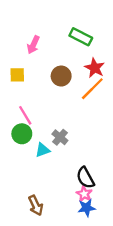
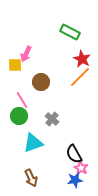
pink arrow: (33, 45) -> (26, 54), moved
brown circle: (61, 76) -> (41, 82), moved
cyan triangle: (43, 150) -> (33, 143), moved, size x1.5
pink star: (84, 194) -> (81, 168), moved

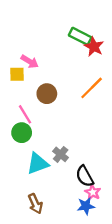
pink arrow: (26, 54) -> (30, 62), turned -84
red star: (82, 59) -> (94, 47), moved
gray cross: (52, 119) -> (61, 154), moved

